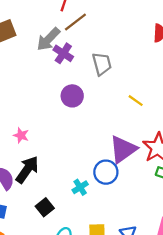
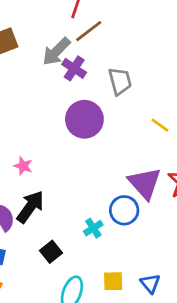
purple circle: (72, 96) -> (84, 119), size x1.4
purple triangle: (123, 149) -> (145, 183), turned -36

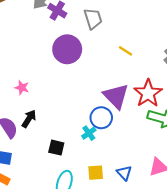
black arrow: (30, 207) -> (29, 119), size x0.7
cyan cross: (93, 228) -> (89, 133), moved
black square: (51, 252) -> (56, 148), moved, turned -35

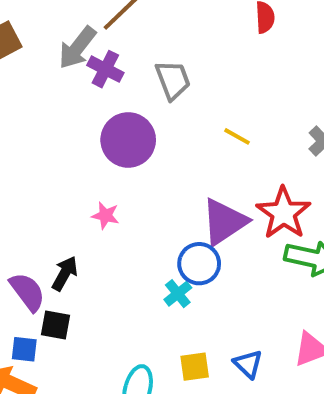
pink star: (22, 88) -> (105, 216), moved
purple triangle: (116, 96) -> (224, 222), turned 44
black square: (56, 148) -> (56, 325), moved

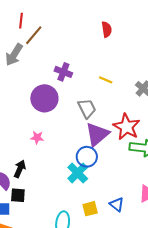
purple cross: (105, 69) -> (63, 72), moved
gray trapezoid: (173, 80) -> (87, 108), moved
yellow line: (237, 136) -> (106, 80), moved
cyan cross: (178, 294) -> (78, 173), size x1.5

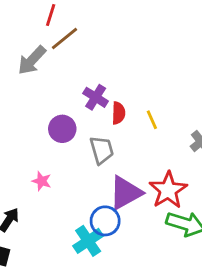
red semicircle: (107, 29) -> (118, 113), moved
yellow line: (106, 80) -> (152, 120), turned 32
purple circle: (44, 98) -> (62, 129), size x0.7
gray trapezoid: (87, 108) -> (102, 150), moved

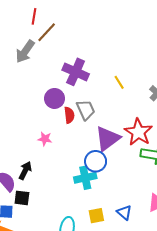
purple cross: (96, 97) -> (76, 72), size x1.4
red semicircle: (118, 113) -> (69, 115), moved
cyan cross: (88, 241) -> (85, 178), turned 30

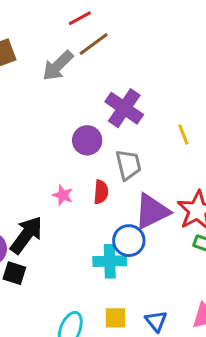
red line: (34, 16) -> (80, 18), turned 42
red semicircle: (69, 115) -> (101, 192), moved
black arrow: (25, 171) -> (26, 235), size x1.5

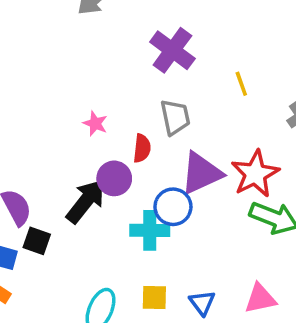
purple circle: (87, 140) -> (114, 178), moved
pink star: (63, 195) -> (95, 124), moved
black arrow: (26, 235) -> (86, 201), moved

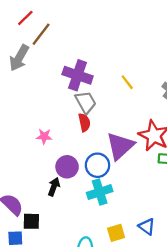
gray trapezoid: (175, 117) -> (86, 102), moved
red semicircle: (142, 148) -> (84, 123), moved
black arrow: (86, 201) -> (54, 187), size x0.6
blue circle: (173, 207) -> (97, 165), moved

